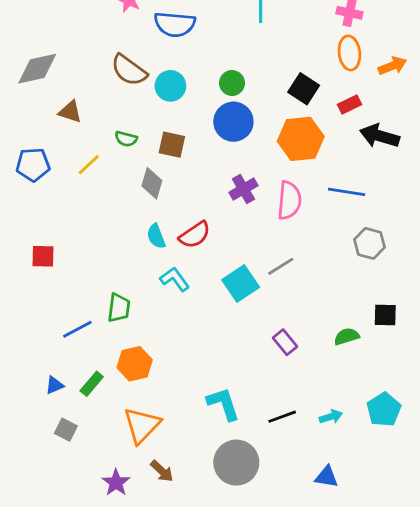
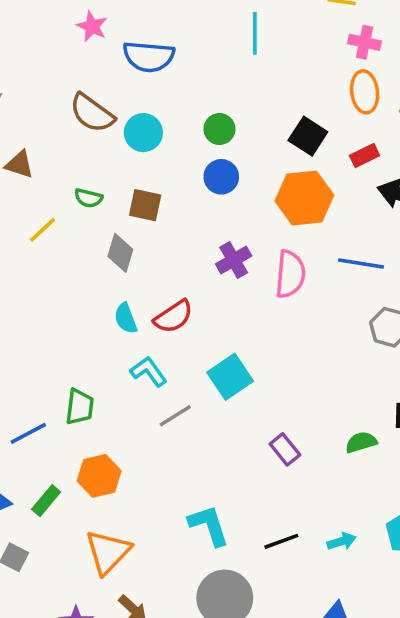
blue circle: (233, 122) -> (221, 177), size x0.7
gray line: (281, 266) -> (175, 416), moved

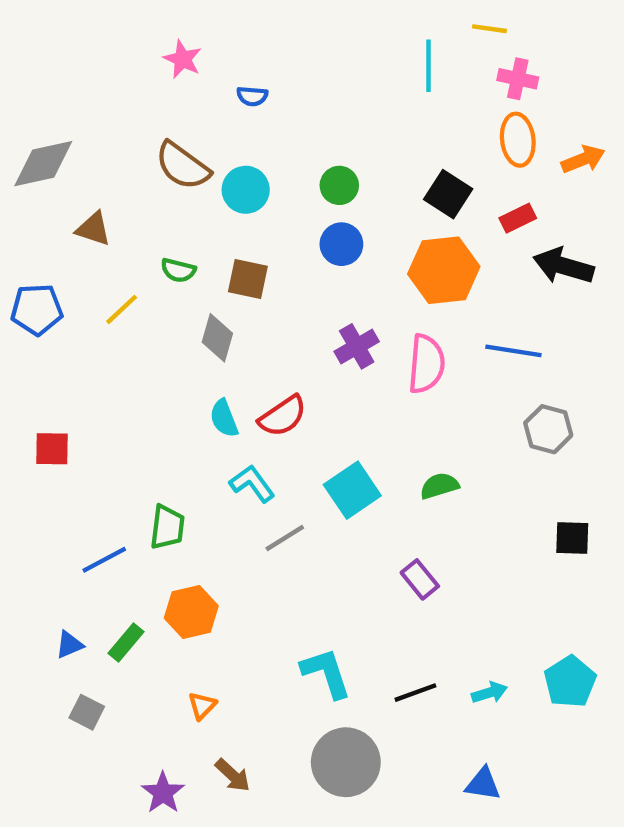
cyan line: (255, 33) -> (429, 66), moved
blue semicircle: (149, 56) -> (252, 96), size x0.5
green semicircle: (361, 442) -> (439, 486), moved
orange triangle: (108, 552) -> (202, 706), size x0.5

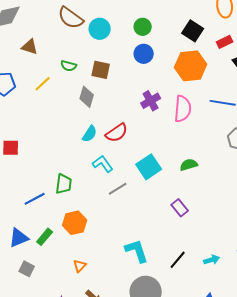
cyan semicircle: (224, 418) -> (90, 134), turned -126
blue triangle: (69, 645) -> (19, 238), size x1.5
black line: (415, 693) -> (178, 260), turned -30

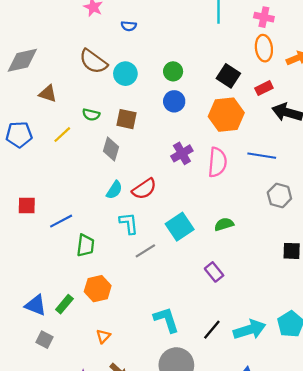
cyan L-shape: (103, 164) -> (129, 223), turned 30
blue line: (35, 199) -> (61, 221), moved
blue triangle: (19, 238) -> (36, 305), turned 45
cyan arrow: (212, 260) -> (250, 330), size x1.8

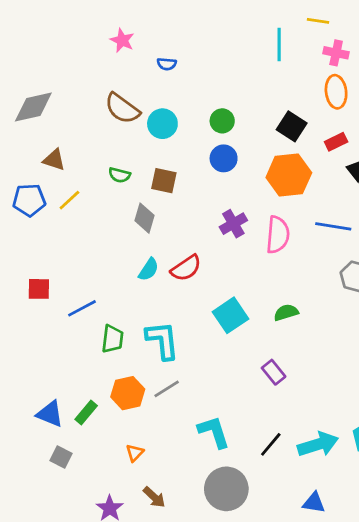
brown triangle: (48, 94) -> (54, 160), moved
yellow line: (62, 135) -> (69, 200), moved
cyan L-shape: (129, 223) -> (162, 340), moved, size x1.4
gray line: (145, 251) -> (167, 389), moved

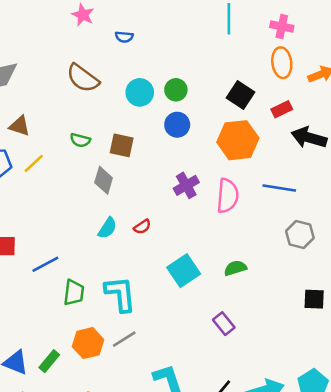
cyan circle: (162, 124) -> (140, 92), moved
red semicircle: (186, 268) -> (142, 227), size x0.6

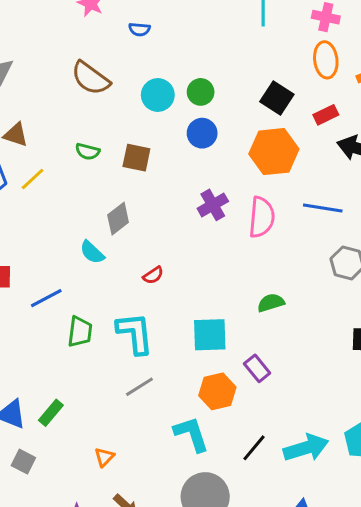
gray diamond: (104, 180) -> (118, 219), moved, turned 36
red semicircle: (142, 227) -> (153, 275), moved
cyan semicircle: (107, 228) -> (92, 252), moved, turned 100
cyan square: (184, 271) -> (210, 335), moved, turned 32
orange hexagon: (88, 343) -> (217, 391), moved

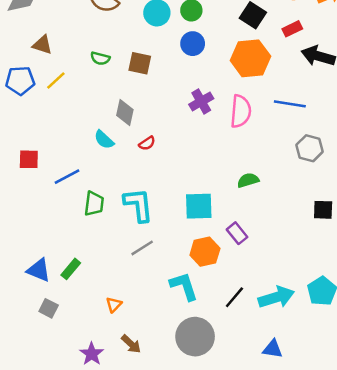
gray diamond: (118, 219) -> (125, 113), turned -40
red semicircle: (153, 275) -> (147, 143), moved

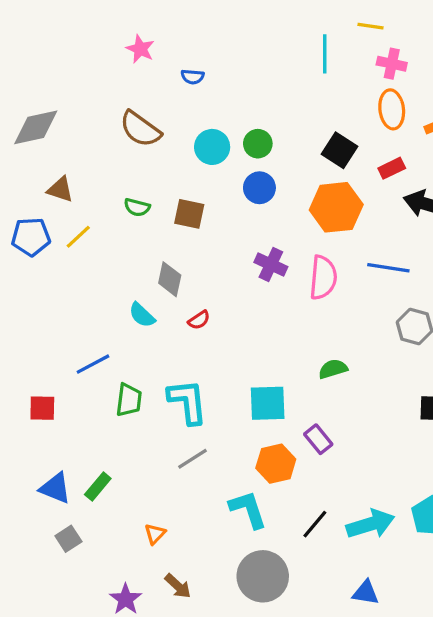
purple cross: (201, 101) -> (271, 264), turned -35
red square: (29, 159) -> (42, 408), moved
gray square: (49, 308) -> (68, 539), turned 30

